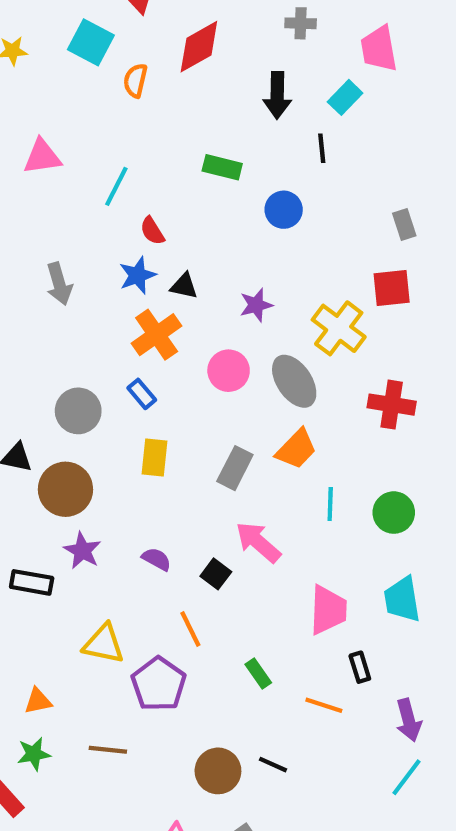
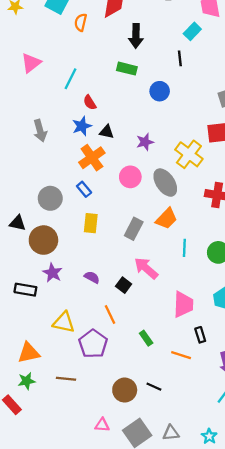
black arrow: (277, 95) -> (136, 36), moved
pink triangle: (42, 157) -> (31, 63), turned -30
orange triangle: (38, 701) -> (29, 353), size x1.5

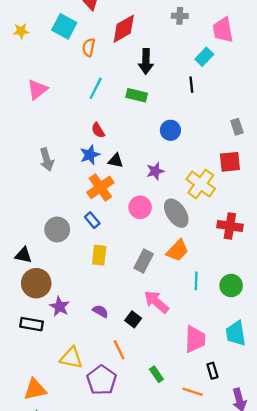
cyan line: (71, 79) -> (96, 88), moved
blue circle: (160, 91) -> (170, 130), moved
brown circle: (43, 240) -> (36, 283), moved

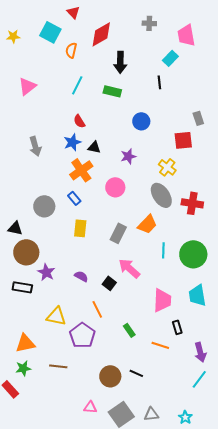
red square: (230, 162) -> (183, 140), moved
yellow cross: (201, 184) -> (167, 167), size x0.7
gray ellipse: (176, 213) -> (161, 195), moved
green circle: (231, 286) -> (193, 254), size x1.4

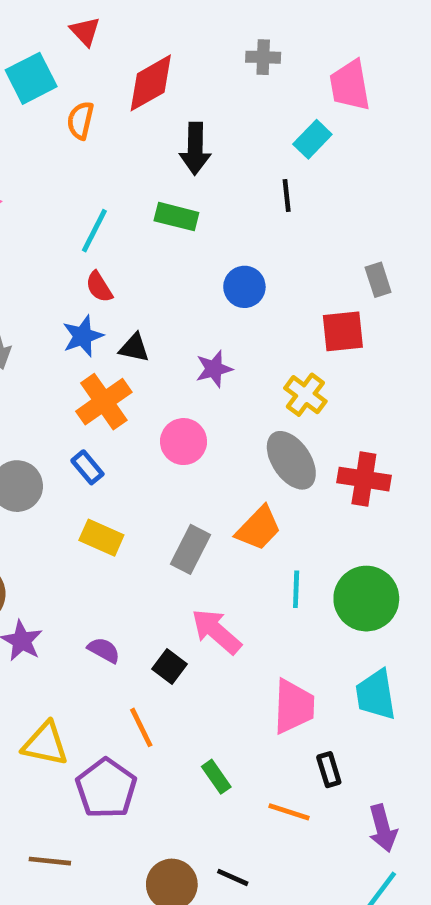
cyan square: (50, 32) -> (31, 78), turned 35
cyan line: (77, 85) -> (94, 231), moved
yellow rectangle: (80, 228) -> (101, 538), turned -72

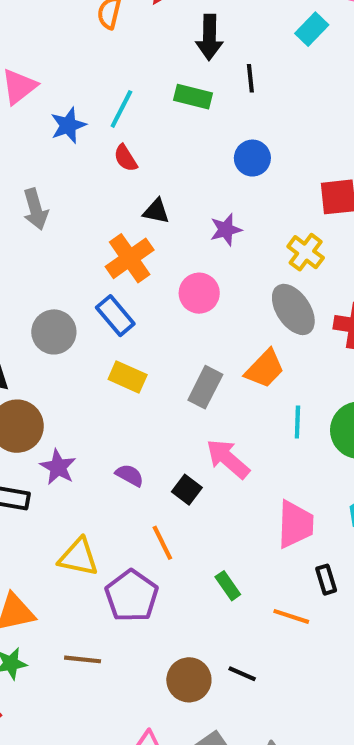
black line: (287, 195) -> (250, 78), moved
blue star: (83, 336) -> (68, 125), moved
blue rectangle: (87, 467) -> (115, 316), size x1.4

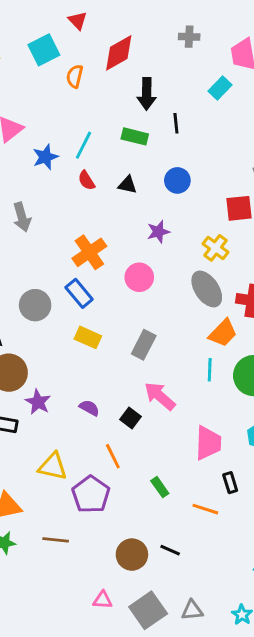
black triangle: (156, 211) -> (128, 185), moved
orange trapezoid: (265, 369) -> (223, 333), moved

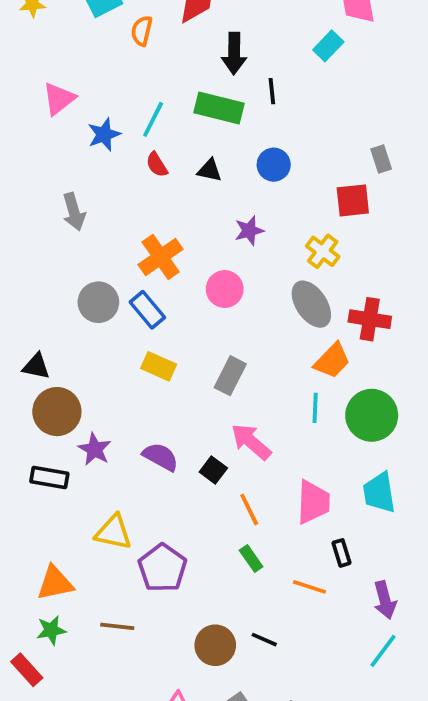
green rectangle: (135, 136) -> (219, 108), size x1.4
gray circle: (35, 305) -> (98, 302), moved
purple semicircle: (89, 408) -> (161, 457), size x1.4
orange line: (113, 456) -> (249, 510), moved

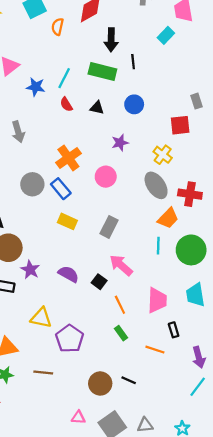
blue star: (104, 134) -> (36, 87), turned 30

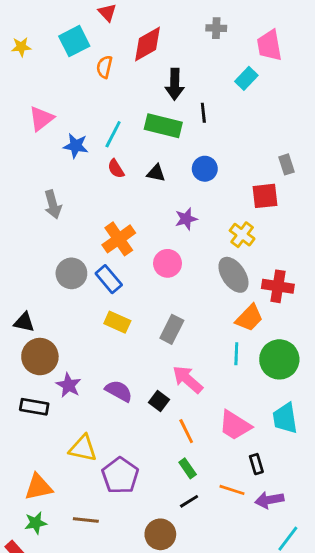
pink trapezoid: (157, 300) -> (235, 425), turned 120
purple arrow: (199, 357) -> (269, 500), moved, turned 95
black line: (129, 380) -> (189, 501), moved, turned -56

